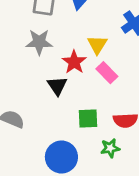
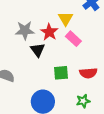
gray star: (39, 42) -> (25, 30), moved
green star: (110, 148) -> (83, 101), moved

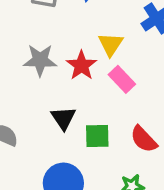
black triangle: (38, 50) -> (63, 118), moved
red semicircle: (88, 73) -> (144, 139), turned 48

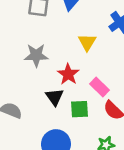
red star: (81, 65) -> (68, 74), moved
pink rectangle: (122, 79) -> (100, 87), moved

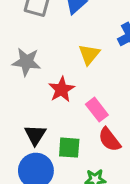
black triangle: (55, 97) -> (35, 135), moved
green square: (80, 109) -> (69, 148), moved

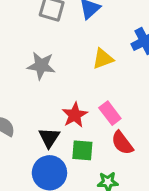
yellow triangle: (89, 54) -> (103, 59), turned 30
red star: (62, 89) -> (75, 115), moved

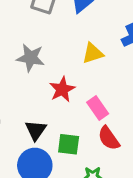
red star: (75, 115) -> (62, 89), moved

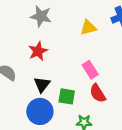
gray star: (31, 58) -> (41, 16), moved
red star: (62, 89) -> (38, 51), moved

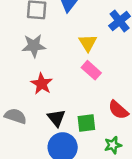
yellow triangle: (88, 28) -> (88, 43), turned -30
pink rectangle: (90, 70) -> (91, 70), moved

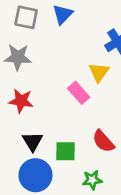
yellow triangle: (88, 43) -> (99, 72), moved
red star: (42, 84) -> (21, 101), turned -30

